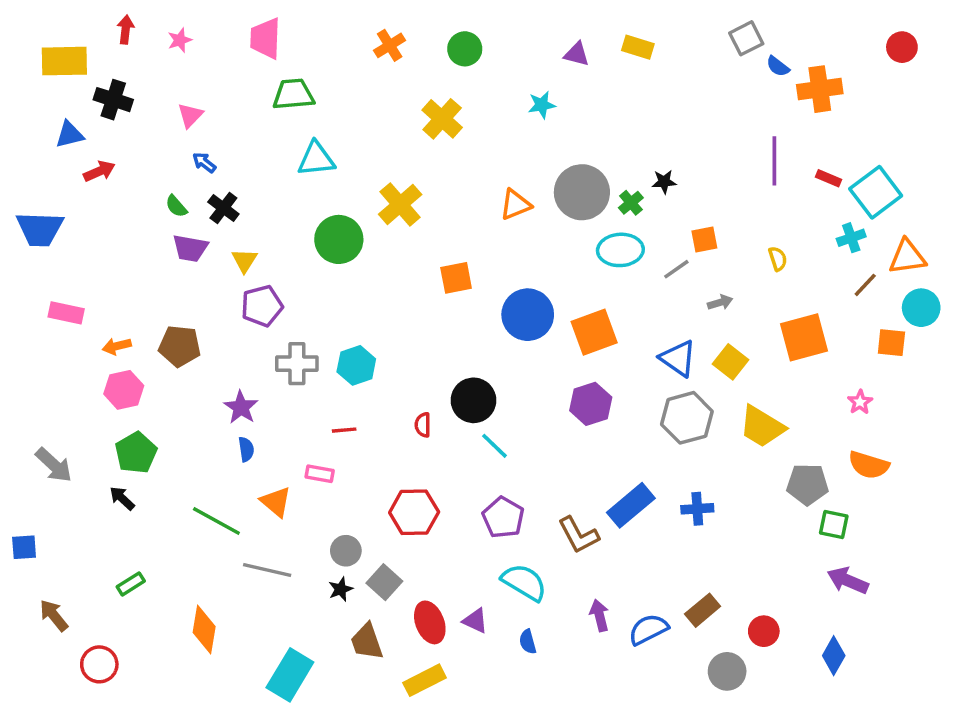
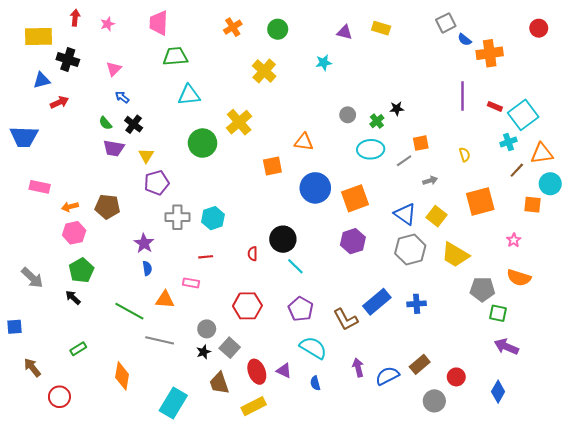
gray circle: (582, 192) -> (348, 115), size x0.5
orange triangle: (515, 204) -> (304, 142), moved, turned 30
orange triangle: (276, 502) -> (165, 300), turned -36

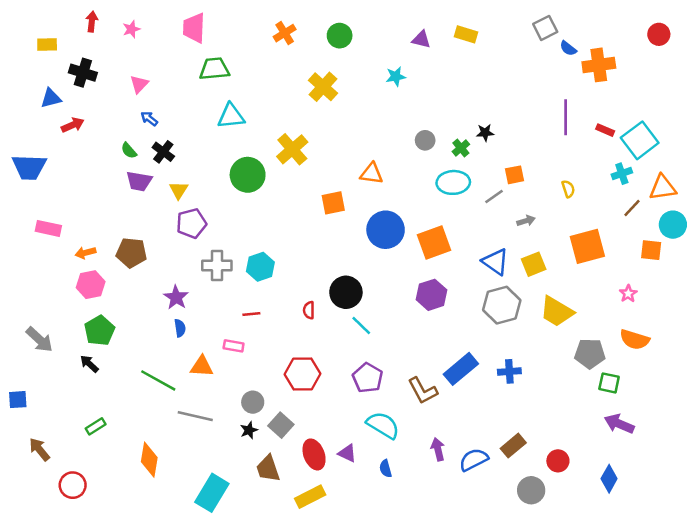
yellow rectangle: (39, 37) -> (47, 45), size x0.6
yellow square: (436, 216) -> (534, 264), turned 30

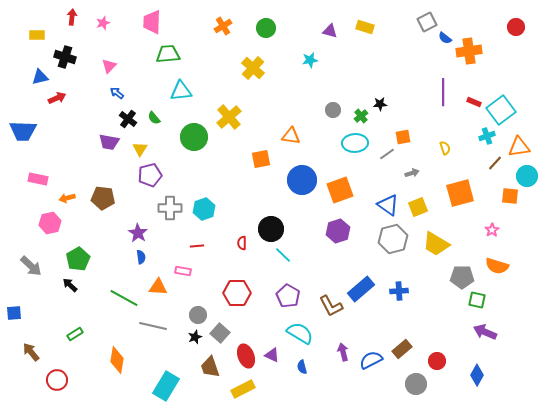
green semicircle: (129, 151) -> (154, 118), moved
pink hexagon: (91, 285) -> (50, 223), moved

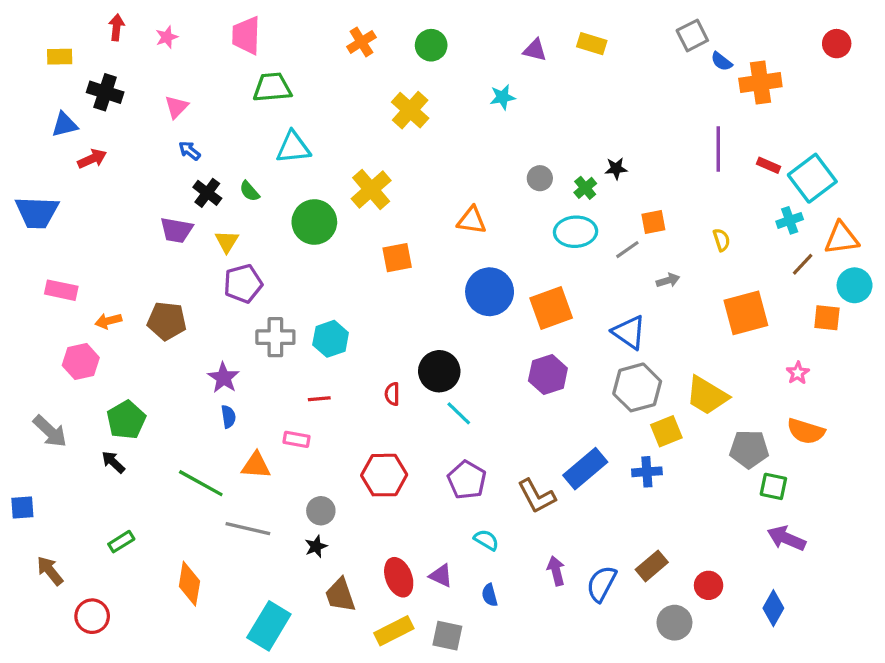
orange square: (261, 159) -> (397, 258), moved
yellow square: (418, 207) -> (666, 431), moved
gray square: (220, 333) -> (447, 636), moved, turned -30
cyan semicircle: (300, 333) -> (486, 540), size x0.6
blue semicircle: (371, 360) -> (601, 584), turned -35

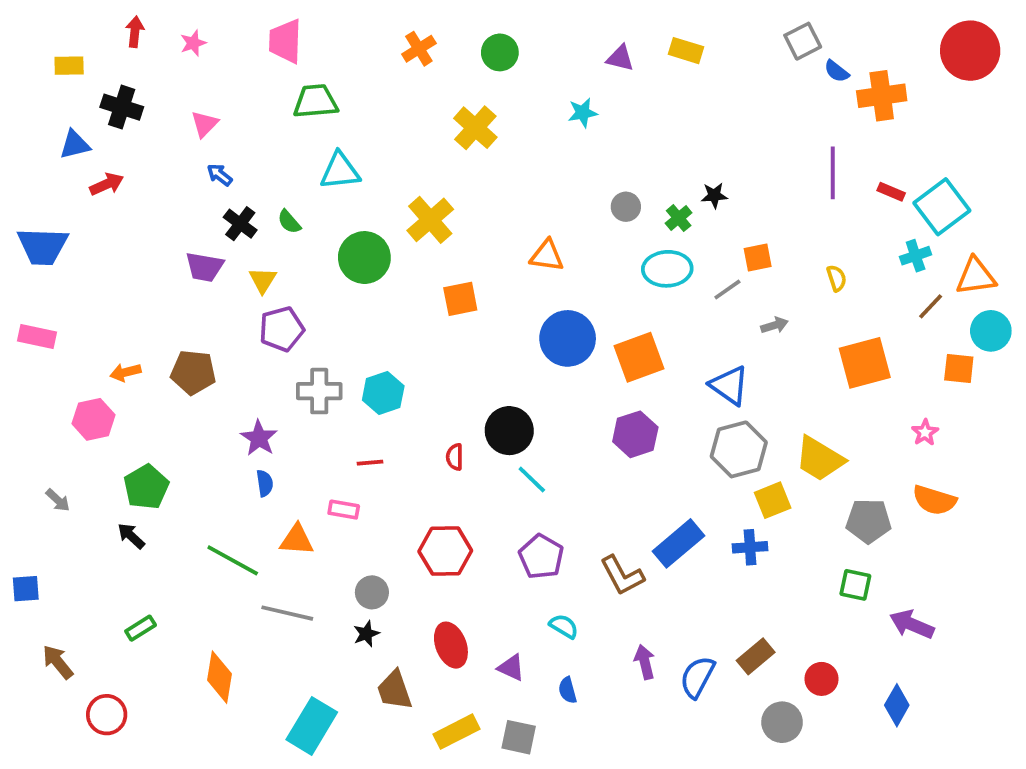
red circle: (837, 44) -> (970, 51), size x1.8
pink rectangle: (61, 290) -> (37, 337), moved
gray arrow: (50, 431) -> (58, 500), size x0.6
green square: (773, 486) -> (855, 585), moved
red ellipse: (399, 577) -> (451, 645), moved

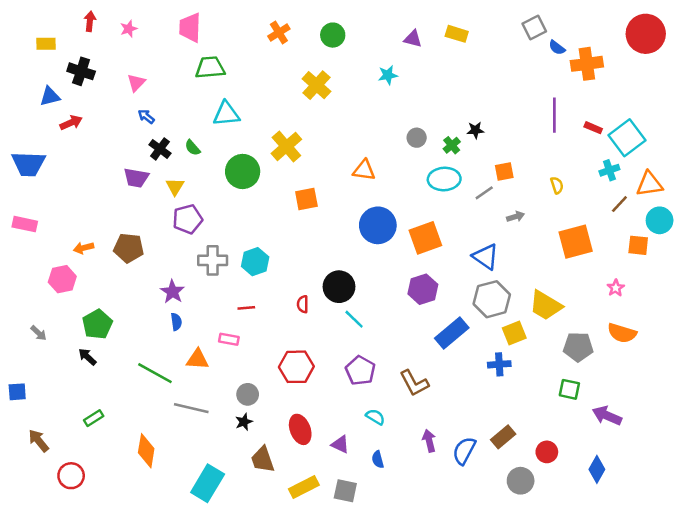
blue rectangle: (679, 543) -> (452, 333), moved

